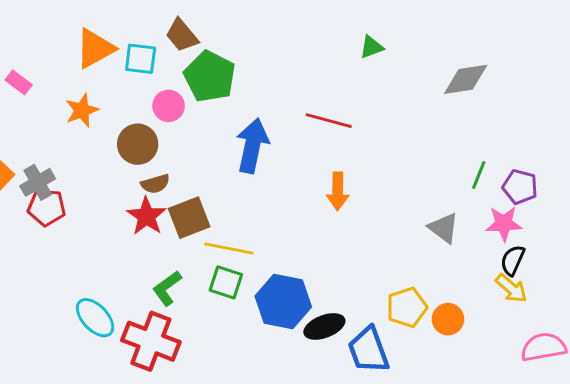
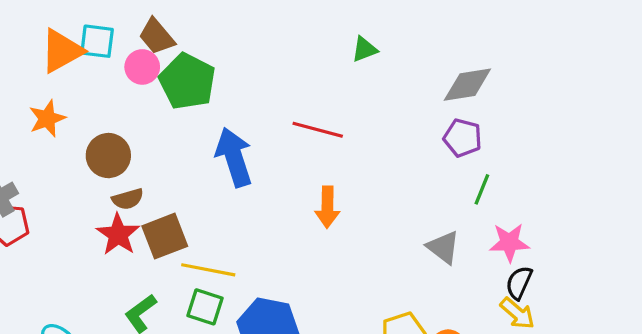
cyan square: (141, 59) -> (97, 41), moved
pink circle: (169, 106) -> (142, 67), moved
blue arrow: (252, 146) -> (234, 157), turned -30
purple pentagon: (520, 187) -> (463, 138), moved

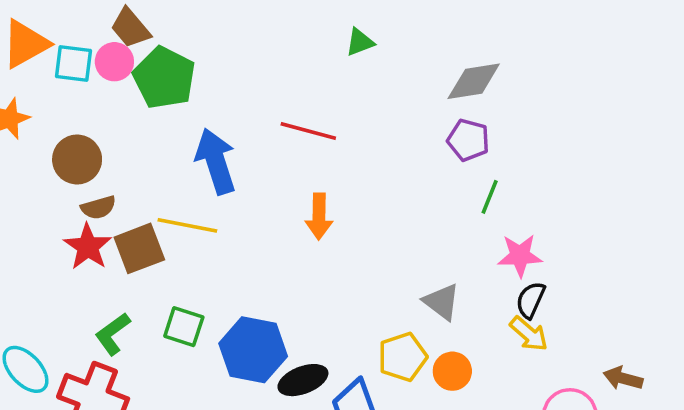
cyan square: (97, 41) -> (74, 63), moved
gray triangle: (443, 247) -> (442, 302), moved
yellow line: (208, 270) -> (187, 225), moved

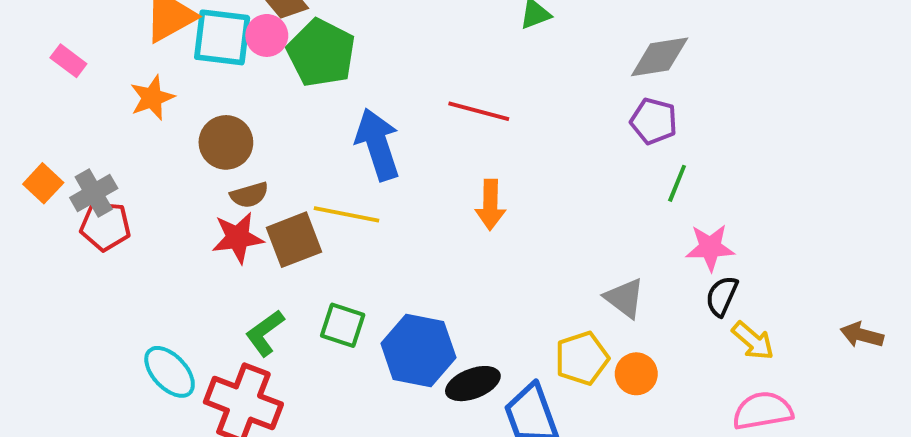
cyan square: (74, 63) -> (222, 37), size x1.4
red star: (88, 247) -> (238, 238), turned 30
yellow arrow: (529, 334) -> (753, 341), moved
brown arrow: (623, 378) -> (862, 335), moved

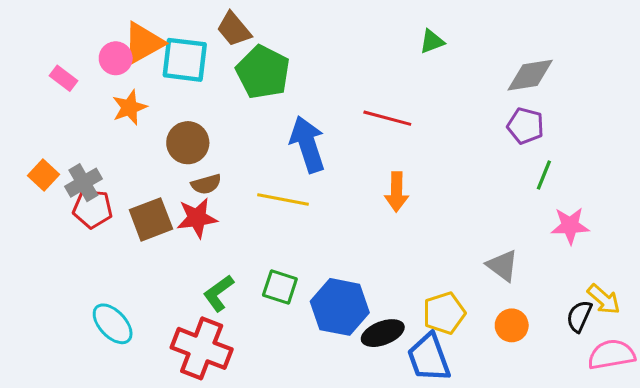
pink circle: (267, 35) -> (116, 58), moved
brown square: (294, 240) -> (151, 219), moved
black semicircle: (722, 296) -> (579, 316), moved
yellow pentagon: (582, 358) -> (444, 313), moved
cyan ellipse: (170, 372) -> (113, 324), moved

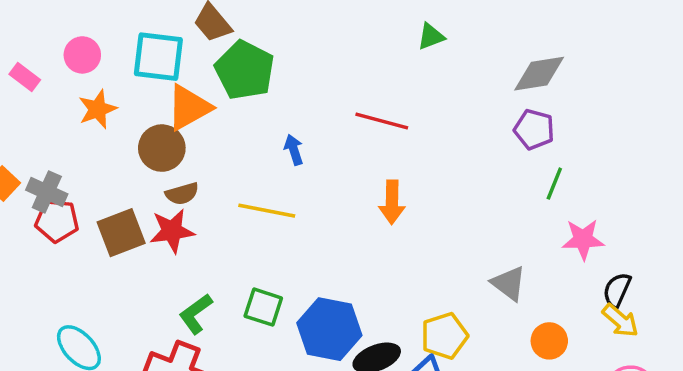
orange triangle: (143, 43) -> (189, 107), moved
blue arrow: (308, 144) -> (294, 150), size x0.5
gray cross: (83, 183) -> (47, 192), turned -36
black semicircle: (579, 316) -> (617, 290), moved
orange circle: (512, 325) -> (549, 341), moved

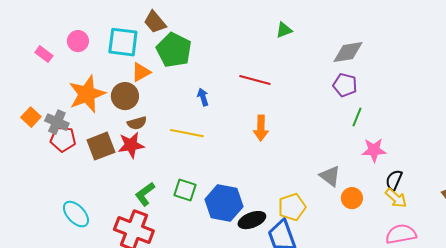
orange triangle: (189, 107) -> (141, 72), size x0.7
orange star: (98, 109) -> (87, 94), moved, size x1.6
orange circle: (549, 341) -> (352, 198), moved

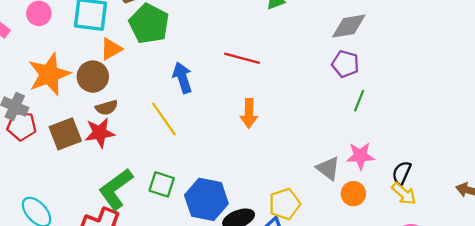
blue arrow: (203, 97) -> (182, 78), size x1.5
yellow line: (187, 133) -> (164, 119), turned 44
pink star: (374, 150) -> (360, 156), moved
green L-shape: (145, 194) -> (116, 189), size x1.5

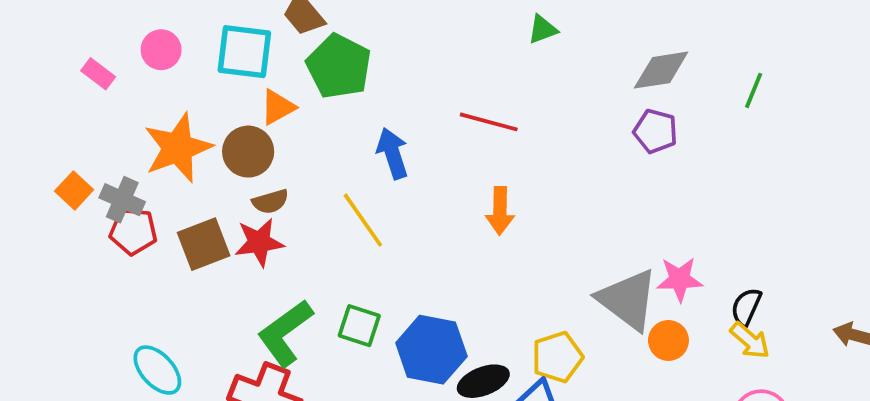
green line: (359, 101) -> (754, 90), moved
gray triangle: (328, 168) -> (628, 300), size x1.6

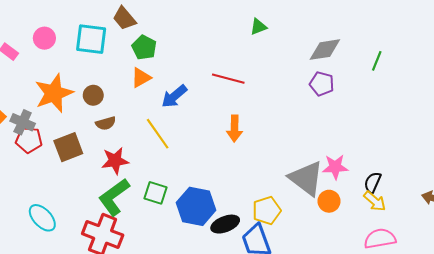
green pentagon: (339, 66) -> (144, 47), size x0.7
orange triangle: (278, 107) -> (141, 78), moved
brown circle: (248, 152) -> (93, 95), size x0.7
blue arrow: (393, 153) -> (174, 96), turned -112
red star: (259, 242) -> (115, 161), moved

